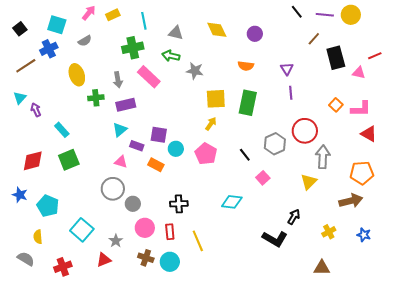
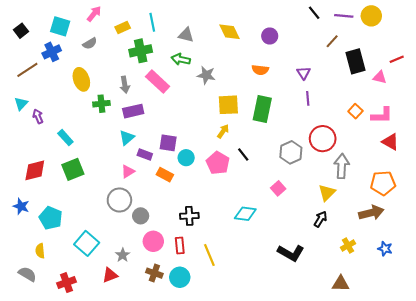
yellow rectangle: (113, 15) -> (123, 28), moved
black line: (245, 155) -> (243, 154), moved
pink triangle: (121, 162) -> (128, 171), turned -48
black arrow: (294, 217) -> (320, 219), moved

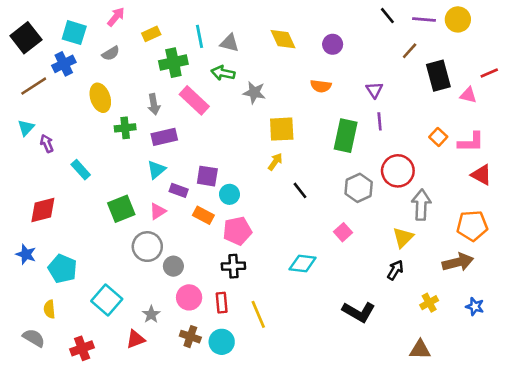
cyan line: (152, 22) -> (199, 36), moved
black square: (21, 31) -> (26, 38), size x1.6
green rectangle: (262, 109) -> (346, 136), moved
pink pentagon: (218, 163) -> (237, 231), moved, turned 30
green square: (73, 169) -> (121, 209), moved

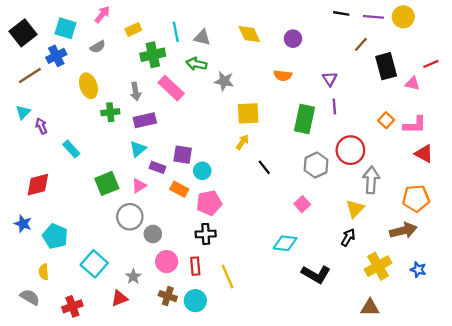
black line: (387, 16) -> (341, 13), turned -42
cyan diamond: (303, 264) -> (285, 243), moved
yellow cross: (429, 303) -> (378, 266), size x1.6

